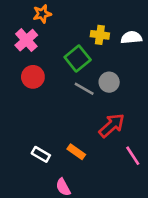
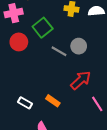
pink cross: (26, 40) -> (14, 13), turned 30
green square: (78, 58) -> (43, 28), moved

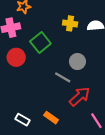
gray line: (59, 51) -> (63, 77), moved

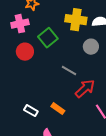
yellow cross: (70, 23) -> (76, 20), size x1.5
gray circle: (77, 62) -> (91, 47), moved

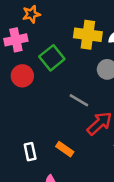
white rectangle: (31, 111) -> (30, 152), turned 48

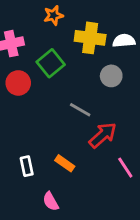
orange star: (31, 14) -> (53, 15), moved

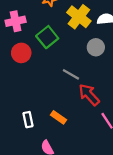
yellow cross: (90, 38) -> (79, 17), turned 30
red arrow: (103, 135) -> (89, 95), turned -90

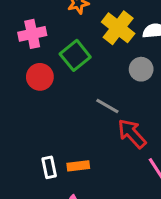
orange rectangle: (59, 117) -> (78, 166), moved, turned -42

